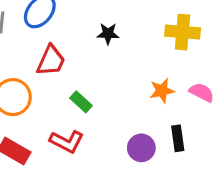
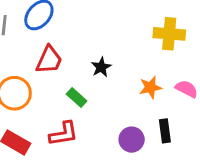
black star: (108, 34) -> (101, 67), moved, turned -30
red L-shape: (67, 142) -> (64, 134), turned -36

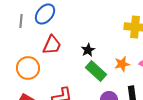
green rectangle: (77, 98) -> (96, 71), moved, size x1.5

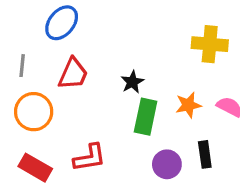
gray line: (21, 21) -> (22, 66), moved
green rectangle: (96, 71) -> (146, 117), turned 60

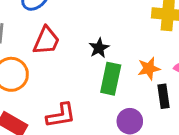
black rectangle: (205, 154) -> (163, 96), moved

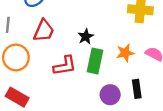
black rectangle: (163, 96) -> (137, 89), moved
red L-shape: (61, 115) -> (65, 66), moved

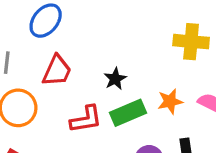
green rectangle: (95, 61) -> (128, 113), turned 55

